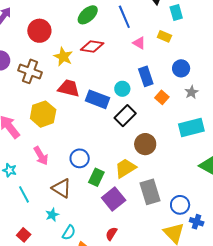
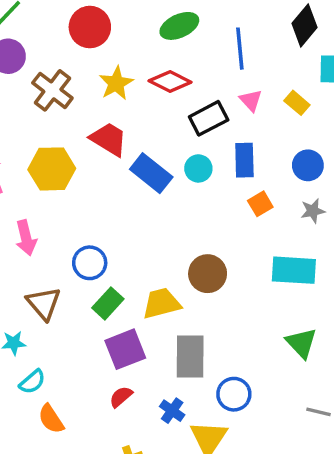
black rectangle: (125, 116) -> (209, 118), moved
blue cross: (197, 222) -> (172, 411), moved
red semicircle: (111, 234) -> (121, 397), moved

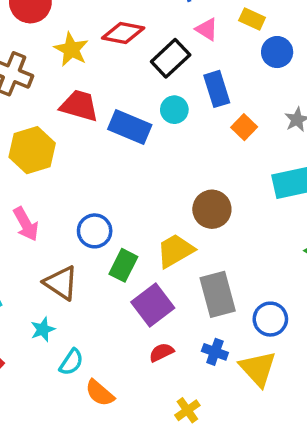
blue circle: (308, 165) -> (277, 52), moved
red semicircle: (121, 397) -> (161, 352), turned 30

